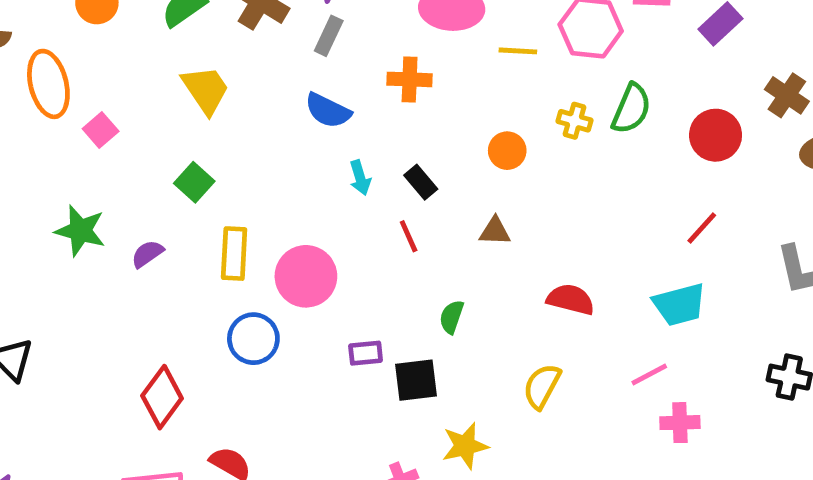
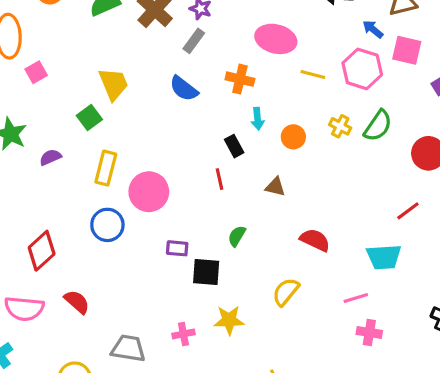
yellow trapezoid: (206, 90) -> (114, 84), moved
cyan arrow: (360, 178) -> (258, 119), moved

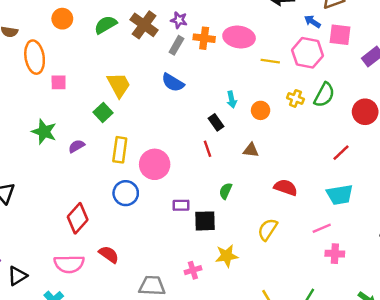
pink square: (36, 72) -> (59, 82), turned 35
orange cross: (240, 79) -> (204, 38), moved
red line: (408, 211) -> (341, 153), moved

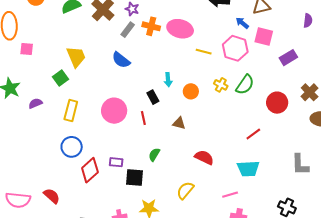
pink circle: (155, 164) -> (114, 111), moved
red diamond: (78, 218) -> (90, 170), moved

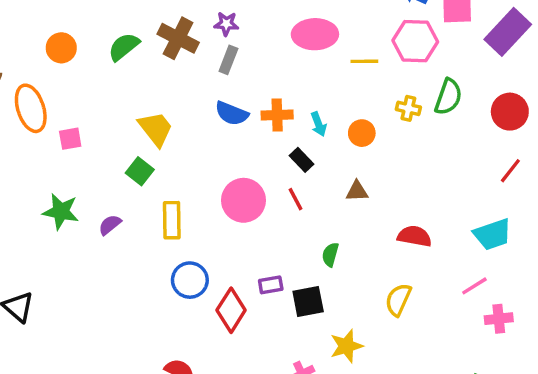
orange cross: (151, 26) -> (277, 115), moved
purple rectangle: (288, 58) -> (508, 32), size x1.5
red line: (253, 134) -> (510, 171), moved

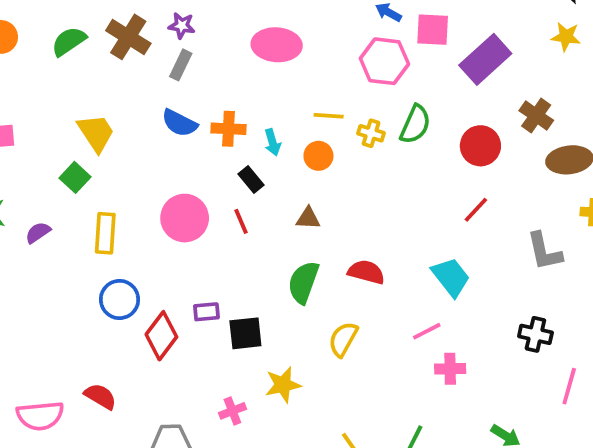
yellow line: (364, 61) -> (329, 116), moved
cyan trapezoid: (493, 234) -> (451, 277), turned -114
green semicircle: (330, 255) -> (303, 282), moved, size x1.6

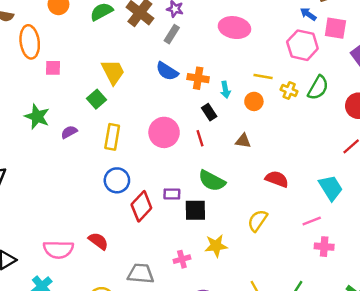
green semicircle: (303, 282) -> (212, 181), moved, turned -88

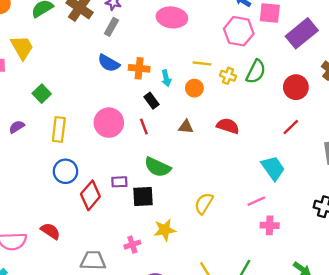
yellow trapezoid: (113, 72) -> (22, 47), moved
red semicircle: (277, 179) -> (228, 126), moved

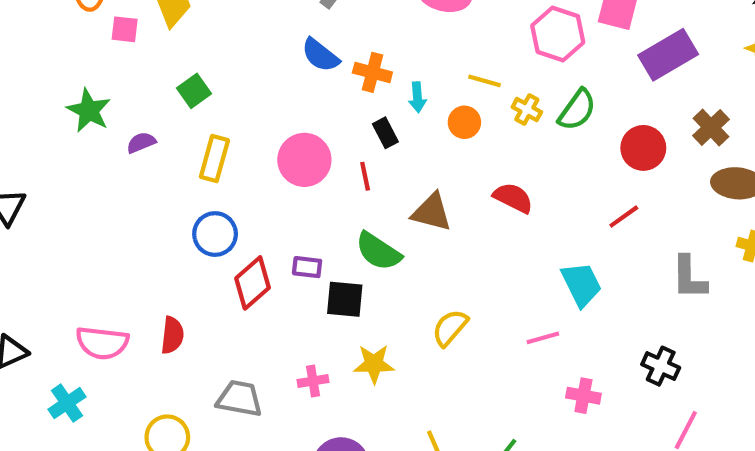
brown triangle: (186, 127) -> (432, 212), moved, size x1.5
pink cross: (270, 225) -> (583, 396), moved
red semicircle: (50, 231) -> (172, 335), turned 54

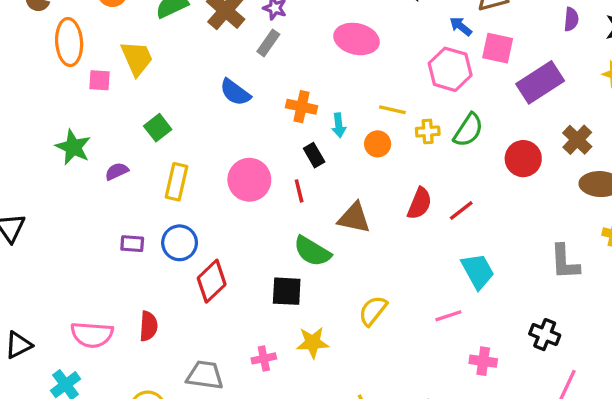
blue semicircle: (320, 55) -> (235, 92), moved
yellow cross: (527, 110) -> (428, 131), turned -30
red semicircle: (513, 198) -> (420, 203), turned 88
red line: (624, 217) -> (461, 210), moved
purple rectangle: (307, 267) -> (132, 244), moved

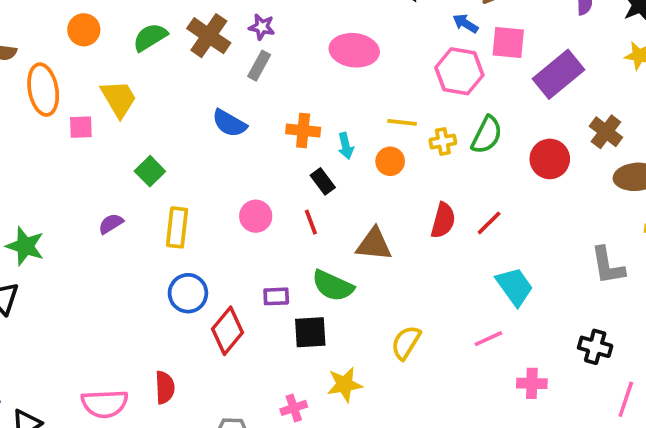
green star: (73, 147) -> (25, 246), moved
pink circle: (249, 180) -> (256, 216), size x0.7
purple rectangle: (132, 244) -> (276, 296), moved

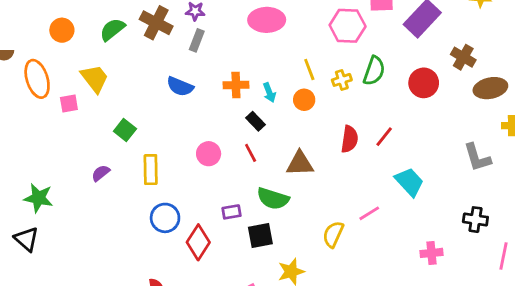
yellow line: (402, 122) -> (309, 69), turned 70
pink line: (488, 339) -> (369, 213), moved

